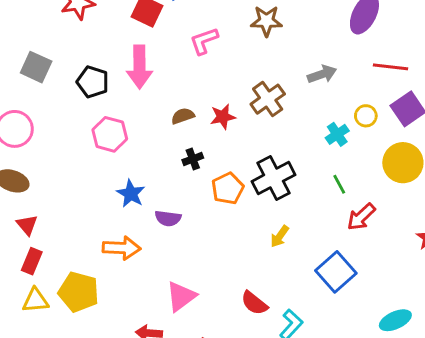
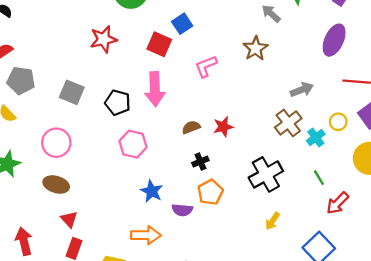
brown star: (266, 21) -> (255, 48), turned -30
brown cross: (268, 99) -> (288, 123), moved
orange pentagon: (228, 188) -> (210, 192), moved

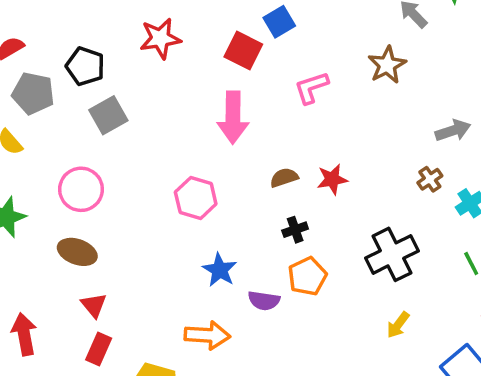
gray square: (72, 92) -> (108, 115), turned 35
black pentagon: (118, 103) -> (85, 66), moved
brown cross: (288, 123) -> (430, 179), size x0.6

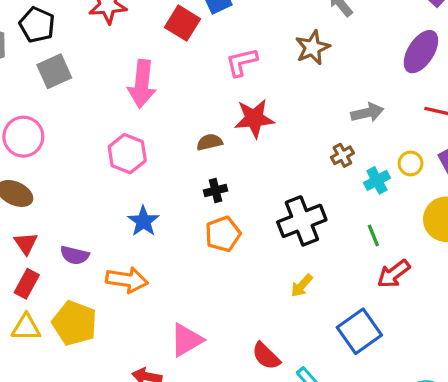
pink arrow: (233, 117) -> (142, 84), moved
red star: (332, 179) -> (254, 118), moved, size x1.4
purple semicircle: (264, 301) -> (75, 255), moved

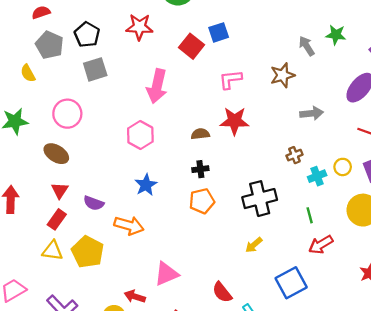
gray arrow: (367, 113) -> (312, 113), moved

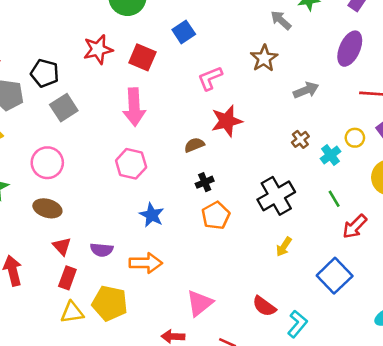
red square: (191, 46) -> (142, 57), moved

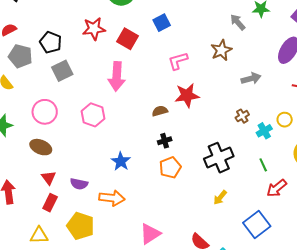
pink hexagon: (131, 164) -> (93, 115), moved
yellow triangle: (72, 312) -> (39, 235), moved

